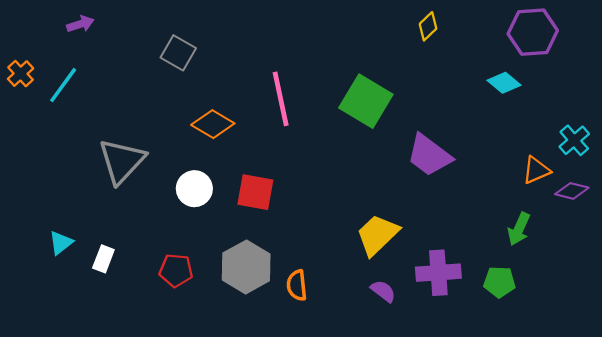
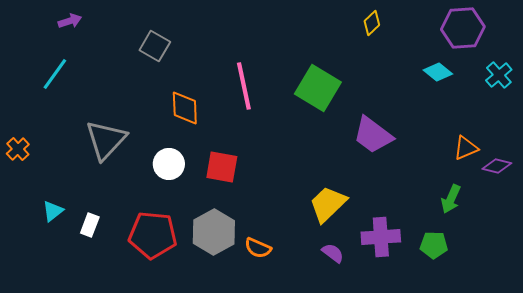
orange cross: (21, 74) -> (18, 149), moved
orange diamond: (213, 124) -> (185, 108), turned 57
cyan cross: (574, 140) -> (499, 75), moved
red pentagon: (176, 270) -> (153, 235), size x1.6
orange semicircle: (297, 285) -> (258, 248), turned -60

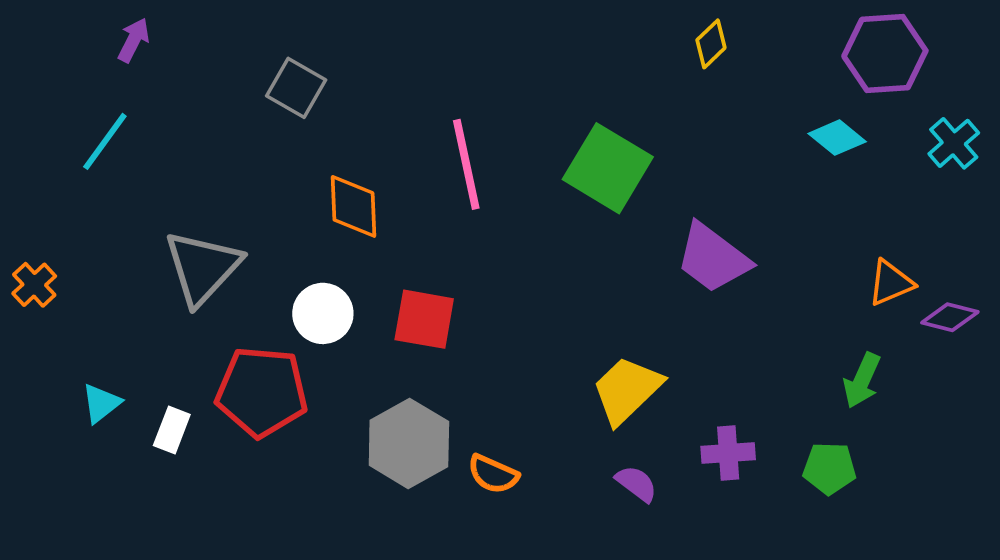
purple arrow: (70, 21) -> (134, 40), turned -45
red pentagon: (153, 235) -> (262, 392), moved
purple cross: (381, 237) -> (728, 453), size x0.7

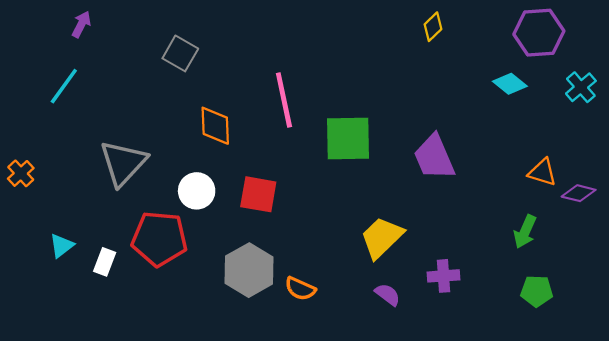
green square: (608, 168) -> (348, 138), moved, turned -32
purple trapezoid: (713, 258) -> (434, 157), turned 30
orange triangle: (891, 283) -> (542, 172), turned 40
green pentagon: (829, 468) -> (537, 291), moved

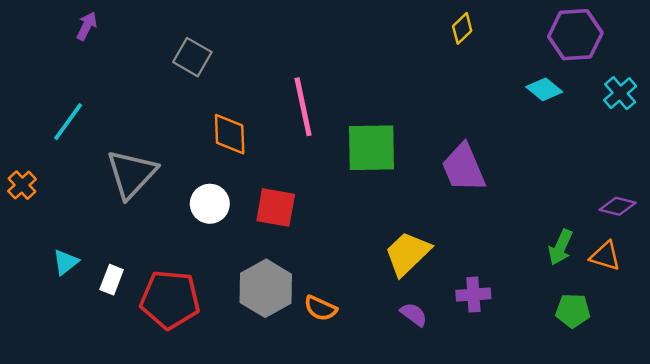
cyan line: (64, 86) -> (68, 122), moved
orange triangle: (542, 172) -> (605, 256), moved
red pentagon: (159, 239) -> (170, 300), moved

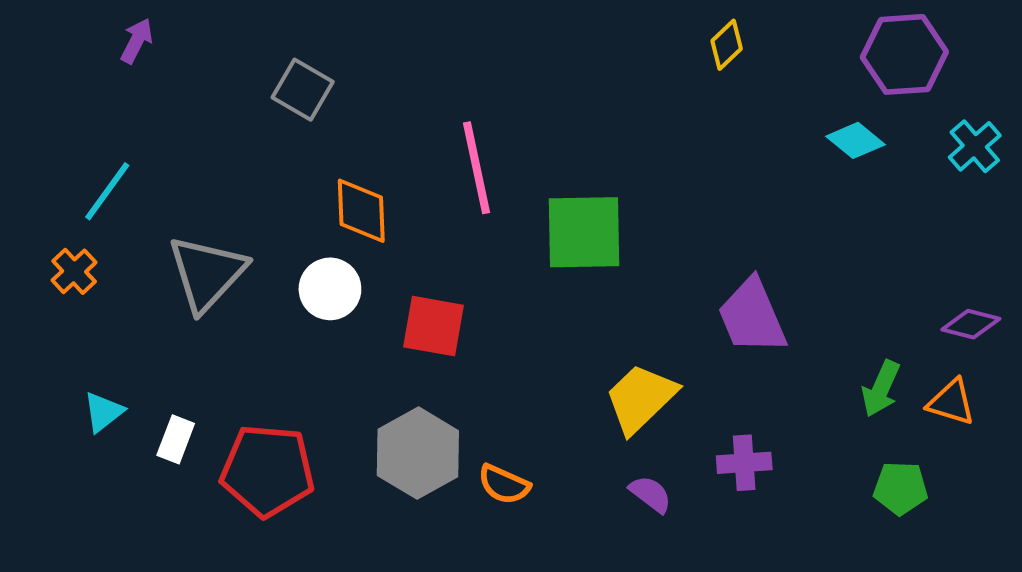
purple trapezoid: (463, 168) -> (752, 316), moved
orange cross: (22, 185) -> (74, 271), moved
white circle: (210, 204) -> (330, 289), moved

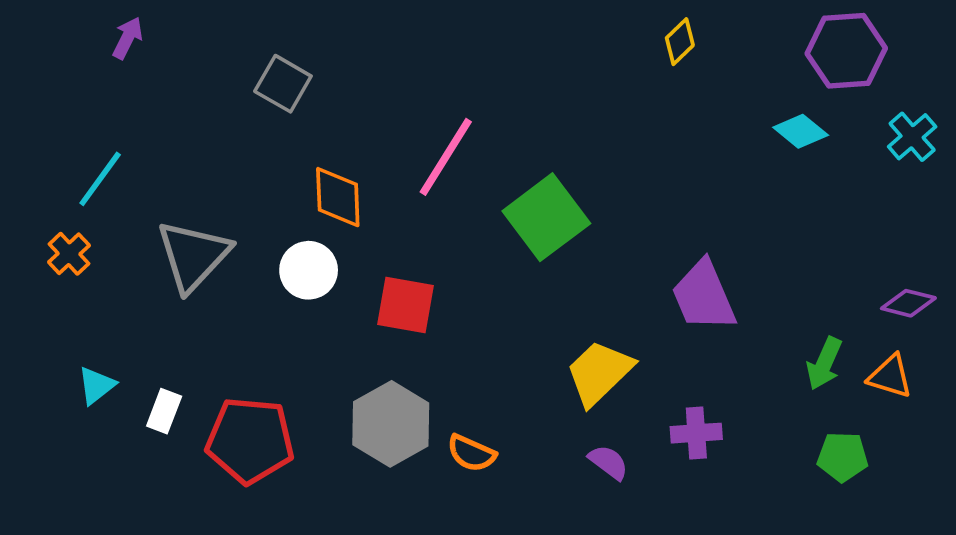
pink line: (477, 168) -> (446, 157), turned 44
green square: (584, 232) -> (546, 217), turned -36

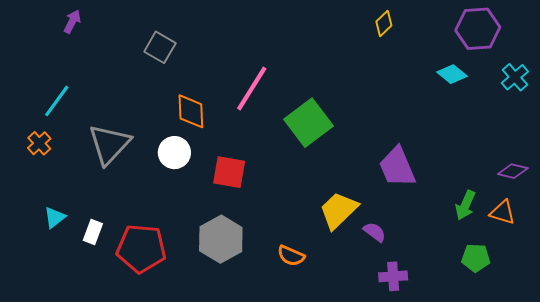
purple cross: (696, 433) -> (393, 276), moved
orange semicircle: (471, 453) -> (291, 256), moved
purple semicircle: (608, 462) -> (375, 232), moved

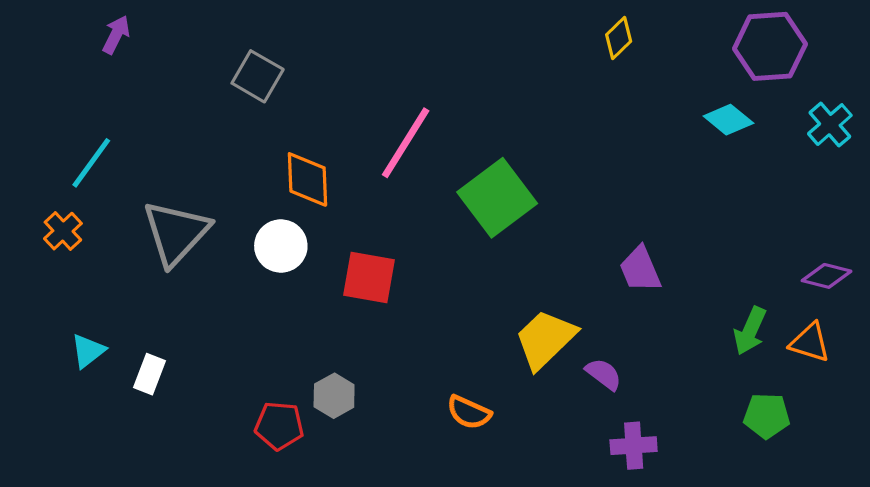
purple trapezoid: (397, 167) -> (640, 269), size x0.7
gray hexagon: (221, 239) -> (334, 396), moved, size x0.6
red pentagon: (141, 249) -> (279, 426), moved, size x0.6

